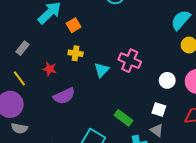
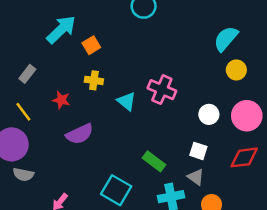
cyan triangle: (102, 70) -> (127, 101), turned -35

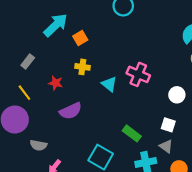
gray semicircle: (23, 174) -> (38, 145), moved

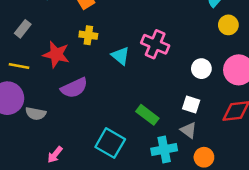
red star: (56, 83) -> (56, 54), size x1.5
yellow line: (24, 93) -> (19, 66), turned -42
gray semicircle: (38, 145) -> (36, 114), moved

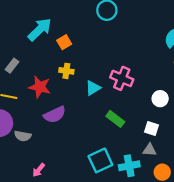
cyan triangle: (120, 56) -> (93, 88), turned 49
green rectangle: (147, 115) -> (115, 119), moved
gray triangle: (189, 130) -> (149, 150), turned -32
cyan square: (110, 143) -> (100, 160), moved, turned 35

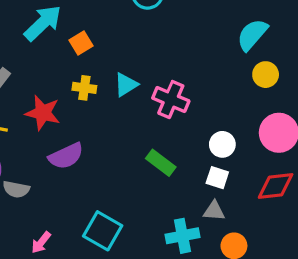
cyan triangle: (93, 88) -> (126, 85), moved
white circle: (160, 99) -> (222, 144), moved
cyan square: (100, 160) -> (103, 231), moved, turned -35

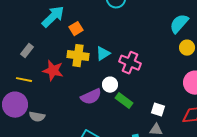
yellow cross: (84, 88) -> (78, 56), size x1.5
white circle: (222, 144) -> (110, 85), moved
purple semicircle: (66, 156) -> (91, 97), moved

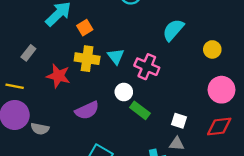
cyan semicircle: (179, 24) -> (173, 30), moved
cyan triangle: (103, 54) -> (116, 56), turned -35
yellow line: (24, 80) -> (15, 86), moved
purple semicircle: (91, 97) -> (87, 110), moved

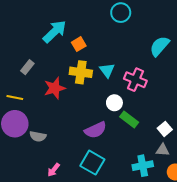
red star: (58, 76) -> (55, 88), turned -30
purple semicircle: (87, 110) -> (96, 130), moved
white square: (179, 121) -> (165, 129), turned 32

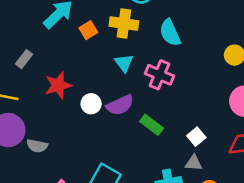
cyan semicircle: (160, 46) -> (170, 33), moved, turned -65
yellow cross: (81, 72) -> (124, 23), moved
white circle: (114, 103) -> (91, 104), moved
purple semicircle: (96, 130) -> (120, 105), moved

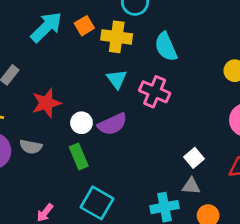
orange square: (88, 30) -> (84, 26), moved
green rectangle: (152, 125) -> (79, 156), moved, turned 30
gray semicircle: (37, 146) -> (31, 147), moved

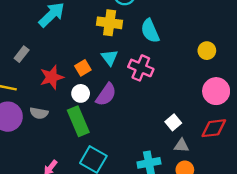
orange square: (84, 26) -> (83, 68), moved
purple semicircle: (112, 124) -> (106, 95), turned -30
green rectangle: (79, 156) -> (78, 121), size x1.4
gray triangle: (191, 186) -> (181, 146), moved

